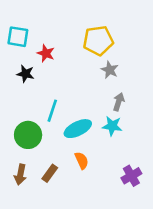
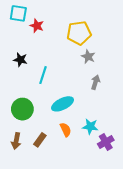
cyan square: (18, 37) -> (18, 13), moved
red star: (46, 53) -> (37, 26), moved
cyan line: (52, 111) -> (43, 75), moved
cyan star: (112, 126) -> (90, 127), moved

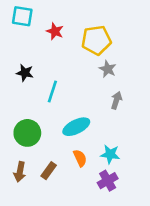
red star: (37, 26) -> (55, 31), moved
purple cross: (106, 142) -> (108, 181), moved

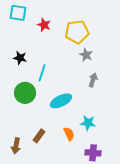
green circle: (27, 133) -> (25, 93), moved
orange semicircle: (80, 158) -> (69, 134), moved
brown arrow: (20, 172) -> (16, 146), moved
purple cross: (108, 181) -> (93, 153), moved, turned 35

